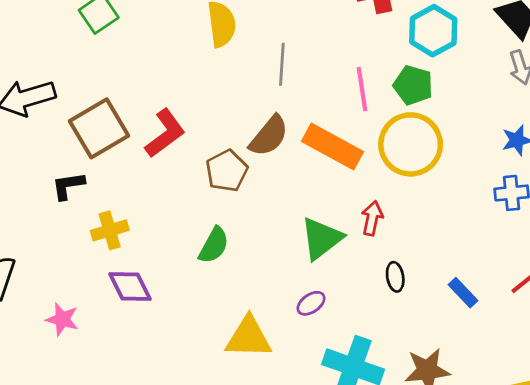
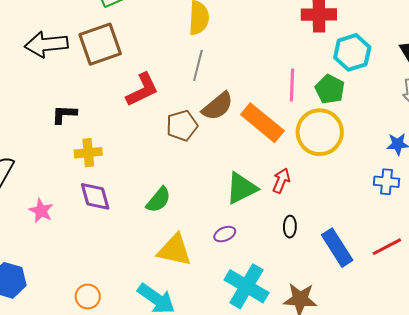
gray line: (282, 64) -> (198, 65), moved
brown square: (99, 128) -> (100, 44), moved
green semicircle: (214, 245) -> (158, 200), moved
blue rectangle: (463, 293) -> (337, 248), size x1.6

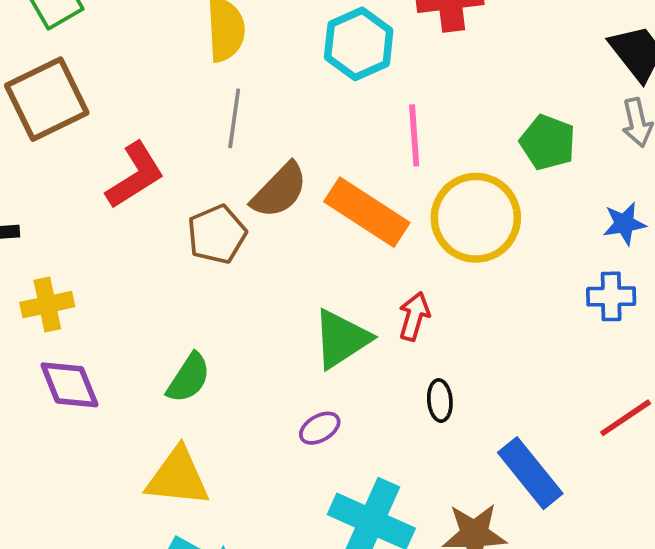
cyan hexagon: (352, 52) -> (359, 44), moved
green pentagon: (330, 89) -> (548, 142), moved
blue rectangle: (337, 248) -> (530, 473), moved
yellow triangle: (175, 250) -> (178, 477), moved

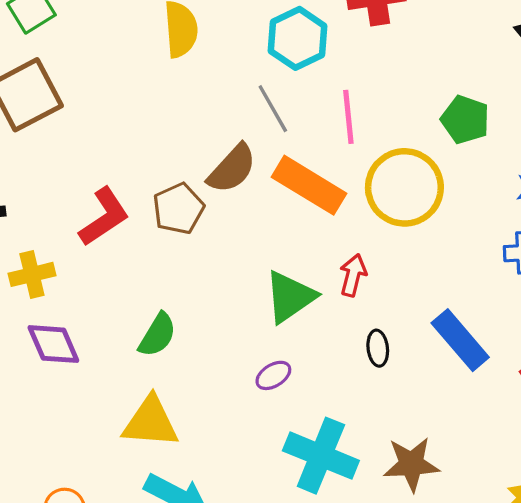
gray line: (234, 118) -> (273, 109), moved, turned -36
red L-shape: (135, 175) -> (104, 217), moved
blue rectangle: (530, 473) -> (460, 340), moved

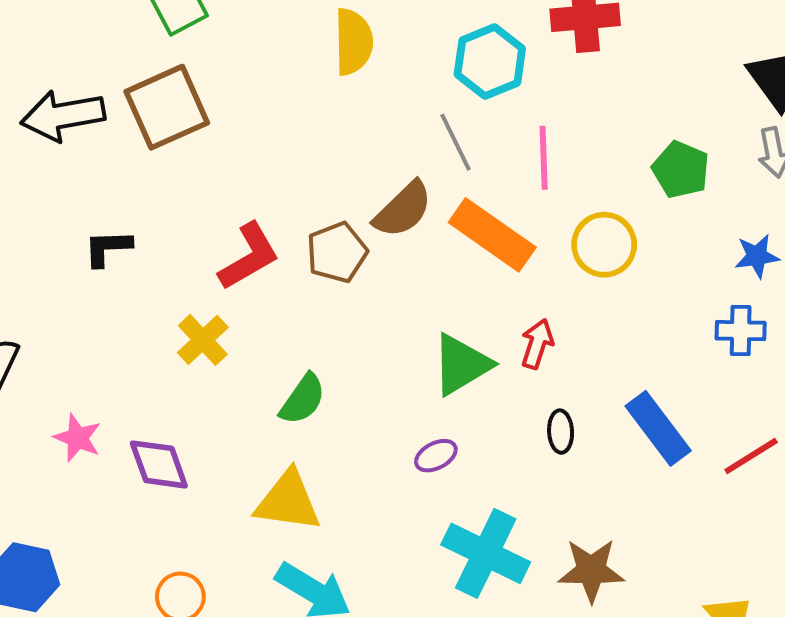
yellow circle: (404, 187) -> (604, 245), size x0.7
yellow cross: (32, 274) -> (203, 340), moved, turned -33
purple diamond: (53, 344) -> (159, 464), moved

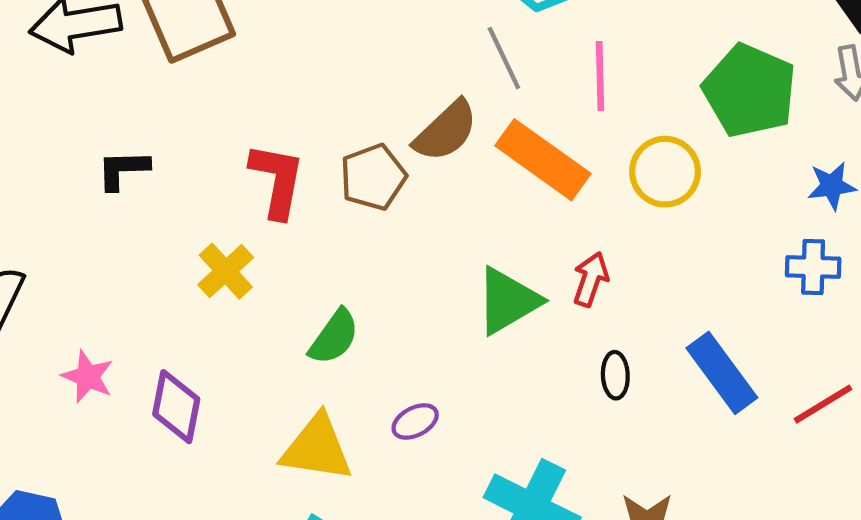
green pentagon: (681, 170) -> (750, 91), size x1.5
red L-shape: (249, 256) -> (277, 180), turned -50
purple ellipse: (436, 456) -> (415, 422), moved
purple diamond: (159, 464) -> (176, 407), turned 30

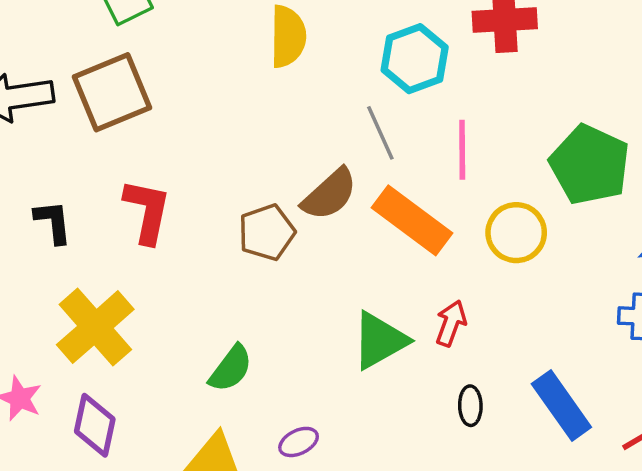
black L-shape: (123, 170) -> (53, 222), turned 84
red L-shape: (277, 180) -> (147, 211), moved
yellow cross: (226, 271) -> (95, 327), moved, size x1.6

